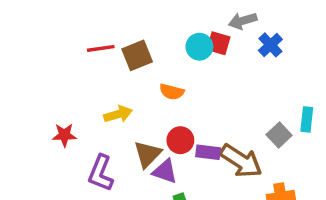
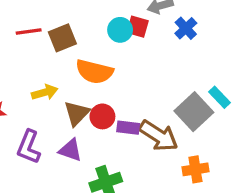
orange semicircle: (172, 92) -> (94, 72), size x1.6
cyan rectangle: (307, 119) -> (220, 97), turned -50
gray square: (279, 135) -> (194, 112), size x1.6
brown triangle: (147, 154) -> (77, 113), moved
purple triangle: (165, 171) -> (70, 150), moved

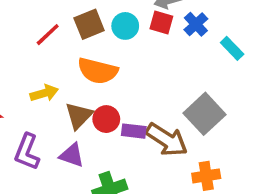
red square: (138, 27) -> (161, 23), moved
red line: (29, 31) -> (48, 35), moved, turned -35
brown square: (62, 38) -> (89, 24), moved
cyan rectangle: (220, 97) -> (232, 48), moved

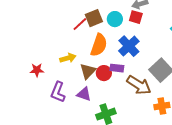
blue cross: (196, 24) -> (129, 46), moved, size x1.5
red line: (48, 35) -> (80, 24), moved
orange semicircle: (98, 71) -> (99, 45), turned -85
purple rectangle: (134, 131) -> (117, 68), moved

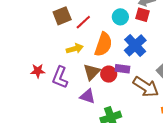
brown square: (94, 18) -> (62, 16), moved
yellow arrow: (68, 58) -> (75, 49), moved
purple L-shape: (58, 92) -> (60, 77), moved

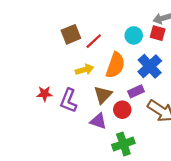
purple rectangle: (122, 69) -> (136, 91), turned -32
red circle: (109, 74) -> (122, 110), moved

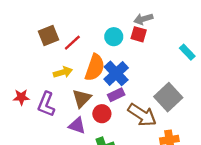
blue cross: (150, 66) -> (116, 73), moved

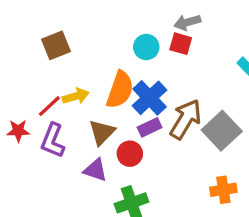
red line: (72, 43) -> (49, 106), moved
brown arrow: (142, 115) -> (186, 119), moved, turned -92

